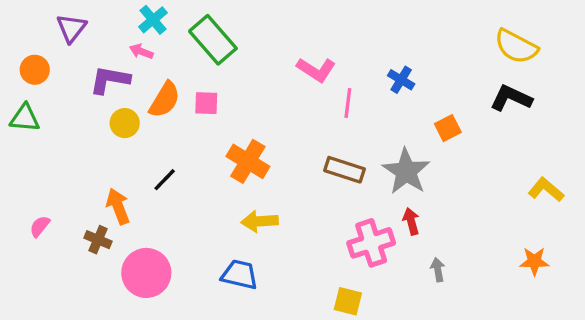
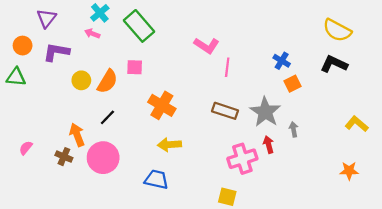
purple L-shape: (110, 80) -> (56, 52), moved
blue cross: (401, 80) -> (282, 61), moved
orange semicircle: (165, 100) -> (107, 81), moved
gray arrow: (438, 270) -> (294, 129), moved
pink circle: (146, 273) -> (103, 158), moved

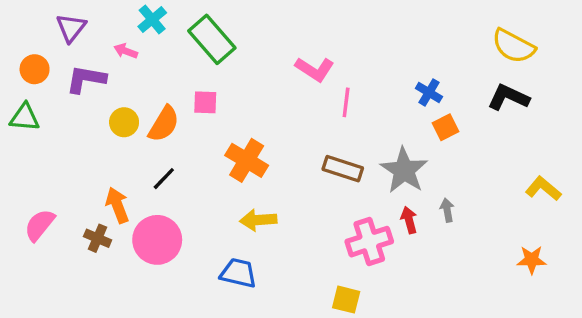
pink arrow: (92, 34) -> (126, 51), moved
gray arrow: (294, 129) -> (447, 210), moved
pink semicircle: (26, 148) -> (40, 225), size x1.5

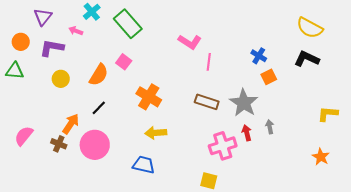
pink square: (205, 102) -> (124, 62), turned 35
yellow circle: (124, 122) -> (61, 79), moved
yellow L-shape: (543, 189) -> (328, 114), turned -35
orange arrow: (117, 205) -> (71, 124), turned 55
orange star: (532, 260) -> (321, 157), turned 30

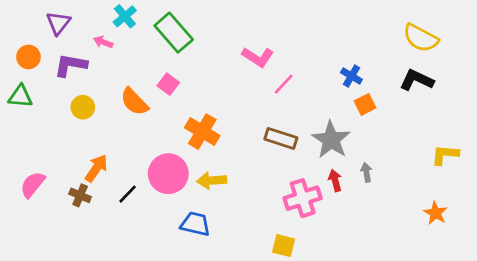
pink line: (209, 62) -> (284, 84), turned 36
orange semicircle: (99, 75) -> (134, 102), turned 105
black line: (99, 108) -> (128, 194), moved
pink circle: (95, 145) -> (168, 174), moved

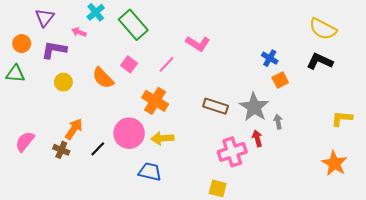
pink line: (284, 84) -> (167, 64), moved
gray arrow: (366, 172) -> (278, 122), moved
orange star: (436, 213) -> (334, 163), size x1.4

